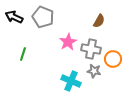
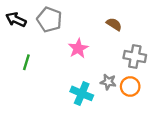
brown semicircle: (99, 21) -> (114, 24), turned -88
gray cross: (91, 49) -> (135, 56), moved
orange circle: (113, 59) -> (130, 87), moved

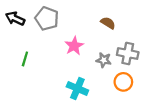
gray star: (108, 82) -> (104, 60), moved

